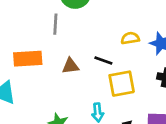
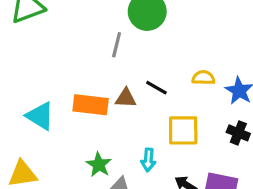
orange rectangle: (28, 59) -> (91, 105), moved
black line: (103, 61) -> (156, 88), moved

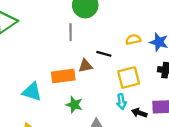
cyan arrow: (148, 160) -> (121, 102), moved
green star: (99, 165) -> (74, 105), moved

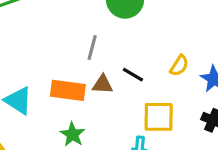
gray line: (71, 32) -> (92, 48), moved
yellow semicircle: (133, 39) -> (179, 66), turned 120

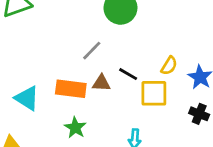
gray line: (92, 48) -> (92, 51), turned 30
yellow square: (159, 117) -> (154, 93), moved

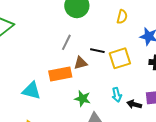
yellow semicircle: (169, 66) -> (122, 17), moved
green star: (75, 128) -> (83, 99), moved

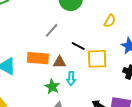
brown triangle: (81, 63) -> (60, 62), moved
cyan arrow: (117, 95) -> (71, 78), moved

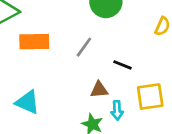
orange rectangle: (38, 58) -> (34, 42), moved
yellow square: (97, 59) -> (150, 97), moved

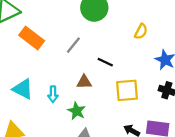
orange rectangle: (34, 42) -> (32, 38), turned 35
cyan arrow: (117, 110) -> (53, 94), moved

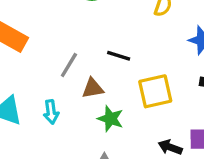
gray line: (73, 45) -> (69, 65), moved
green star: (77, 111) -> (111, 119), moved

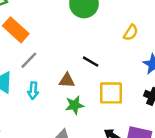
gray line: (69, 65) -> (29, 60), moved
green star: (111, 119) -> (75, 105), turned 30

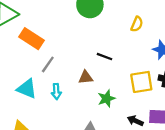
yellow square: (111, 93) -> (141, 82), moved
green star: (75, 105) -> (106, 99), moved

